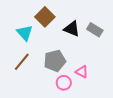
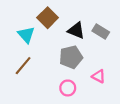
gray pentagon: (55, 61) -> (71, 57), moved
pink triangle: (82, 72) -> (99, 76), moved

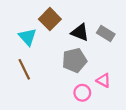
brown line: (23, 66) -> (24, 69), turned -66
pink circle: (68, 88) -> (82, 93), moved

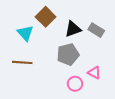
black triangle: (80, 32) -> (73, 29), turned -42
brown line: (24, 69) -> (22, 62), turned -60

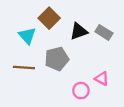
gray pentagon: (68, 54) -> (57, 59), moved

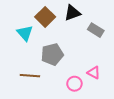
black triangle: (79, 31) -> (72, 13), moved
brown line: (24, 68) -> (30, 76), moved

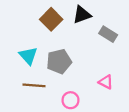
cyan triangle: (25, 33) -> (28, 56), moved
pink circle: (74, 84) -> (70, 100), moved

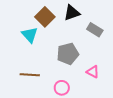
cyan triangle: (28, 56) -> (30, 35), moved
gray pentagon: (59, 61) -> (68, 54), moved

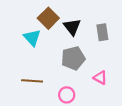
black triangle: (72, 13) -> (72, 27), moved, turned -48
gray rectangle: (95, 30) -> (102, 32), turned 49

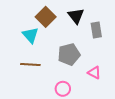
black triangle: (72, 27) -> (76, 16), moved
brown line: (32, 81) -> (30, 64), moved

